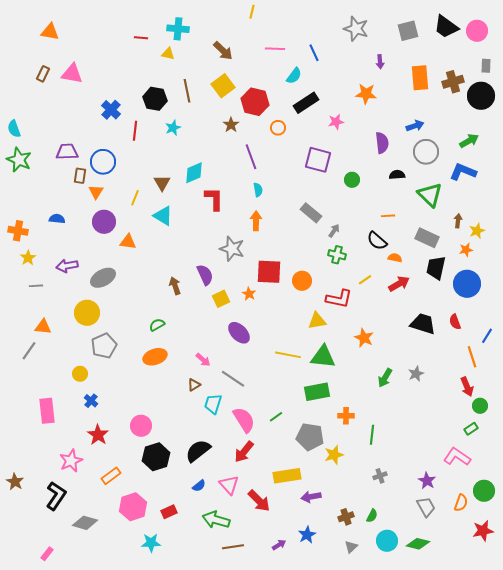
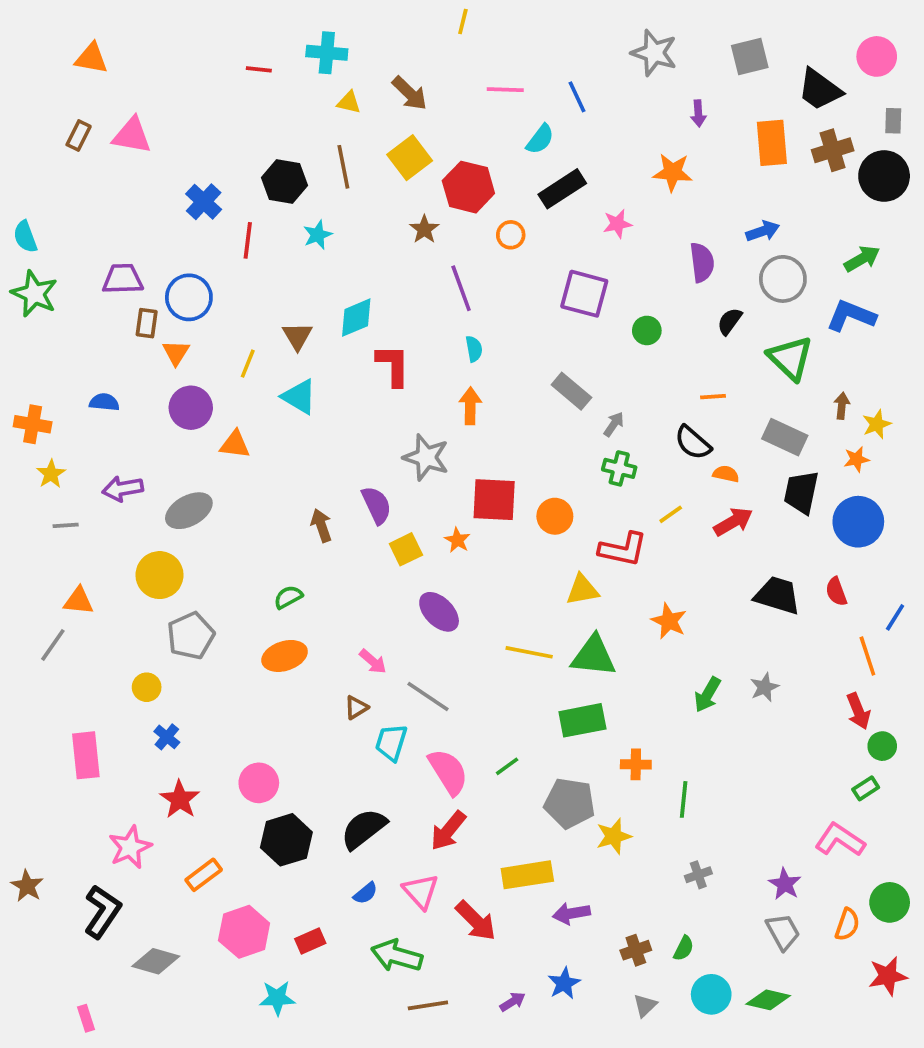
black trapezoid: (446, 27) -> (820, 90), moved
yellow triangle: (168, 54) -> (349, 102), moved
black semicircle: (397, 175) -> (730, 321), turned -49
pink rectangle: (47, 554) -> (86, 1018), turned -56

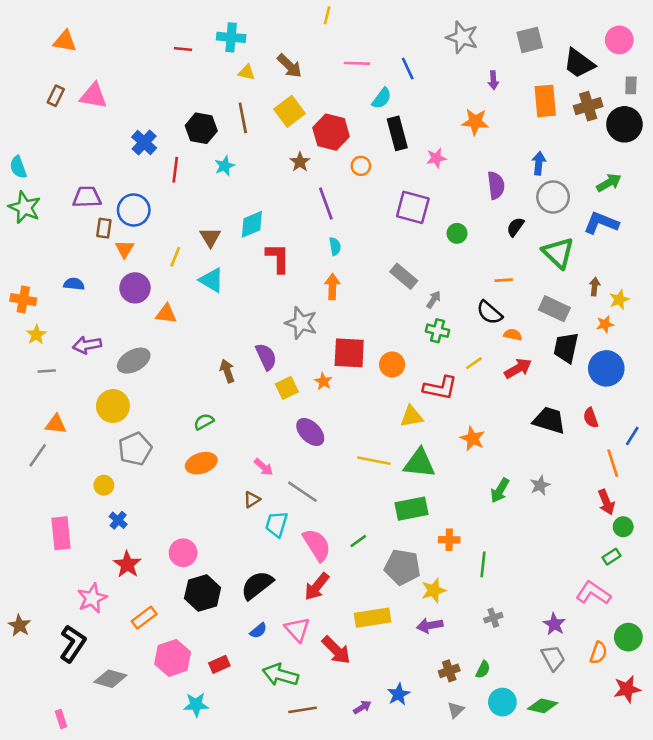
black rectangle: (562, 189) -> (397, 133), turned -72
blue arrow: (763, 231) -> (539, 163), turned -65
purple arrow: (571, 913) -> (430, 625), moved

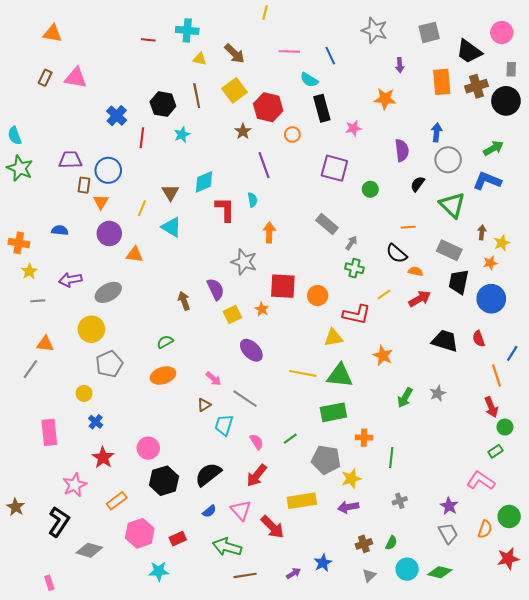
cyan semicircle: (382, 98) -> (309, 80), turned 84
cyan semicircle: (335, 246) -> (252, 200), moved
pink semicircle: (317, 545) -> (257, 442), size x0.6

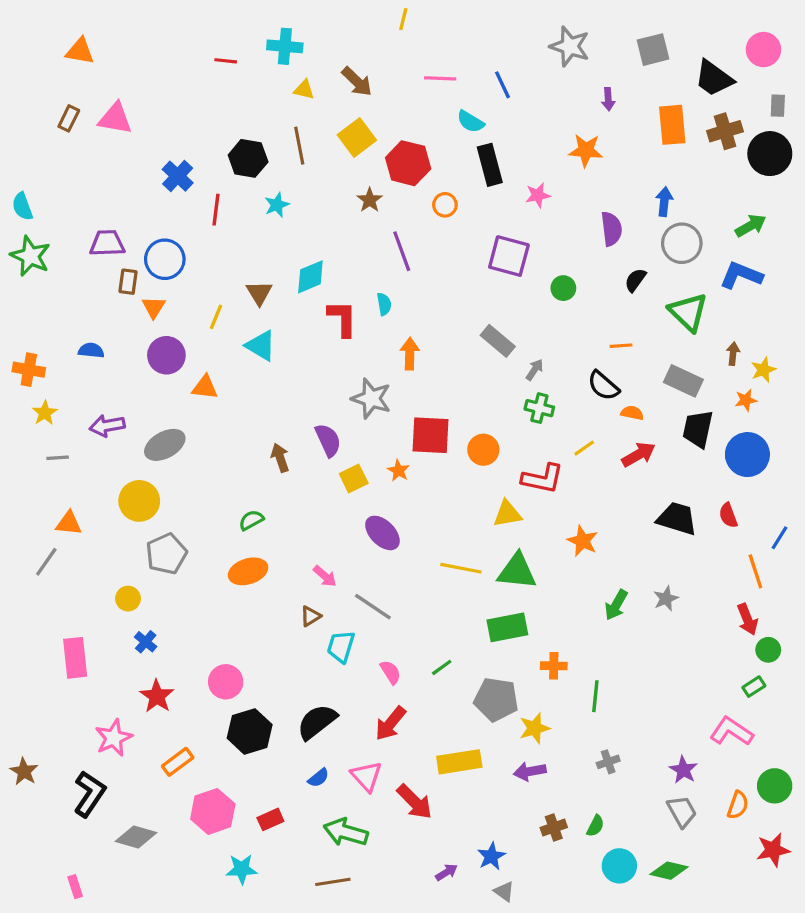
brown line: (245, 575) -> (333, 882), moved
gray triangle: (369, 575) -> (504, 891), moved, turned -40

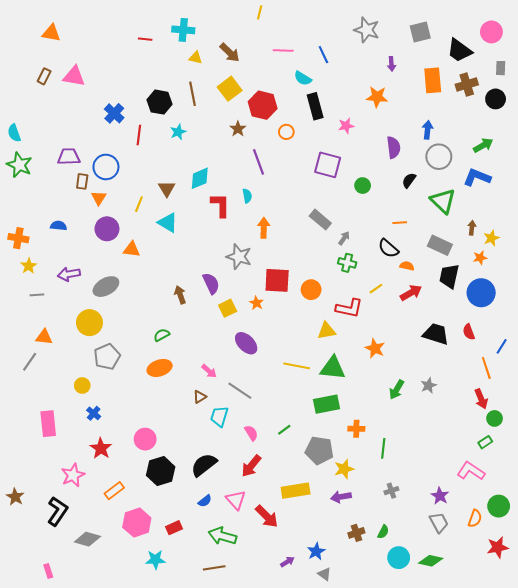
black circle: (770, 154) -> (496, 99), size x0.7

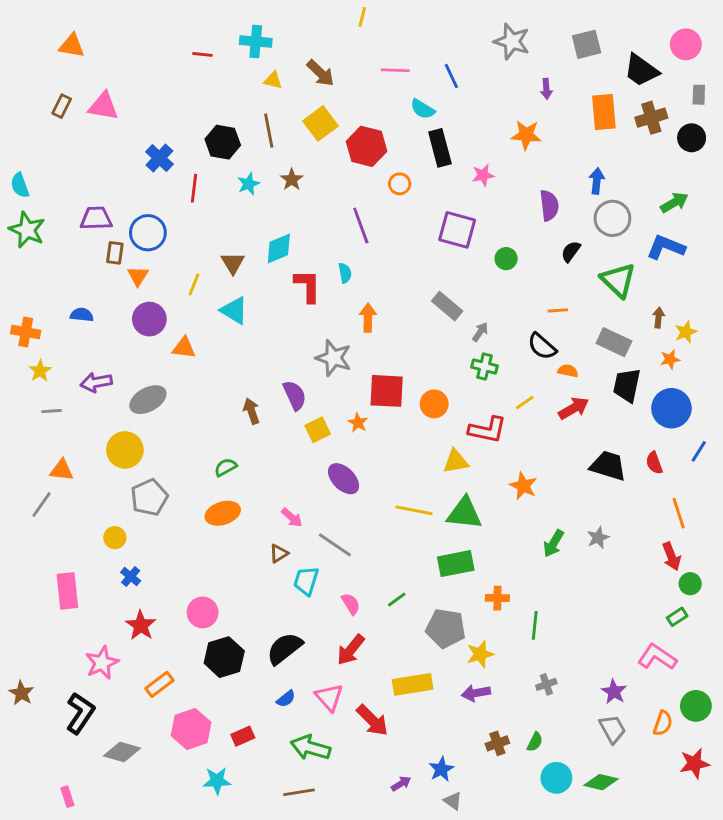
brown star: (238, 129) -> (292, 180), moved
blue line: (502, 346) -> (699, 451), moved

